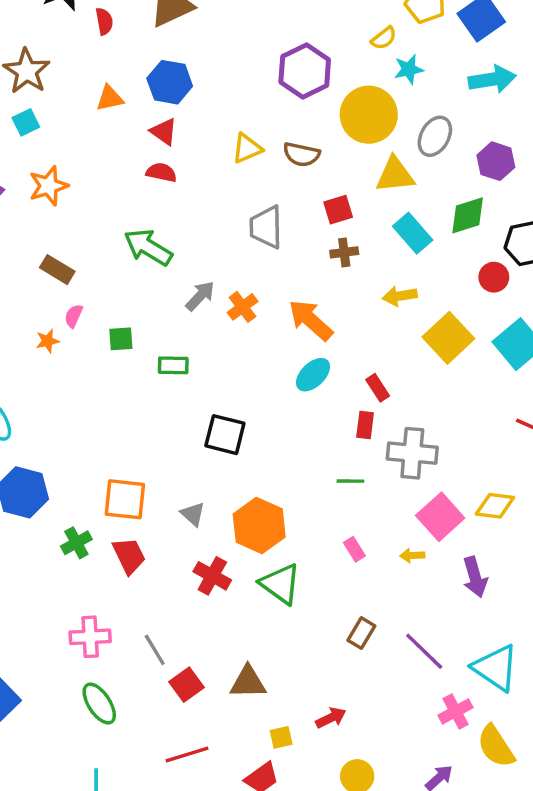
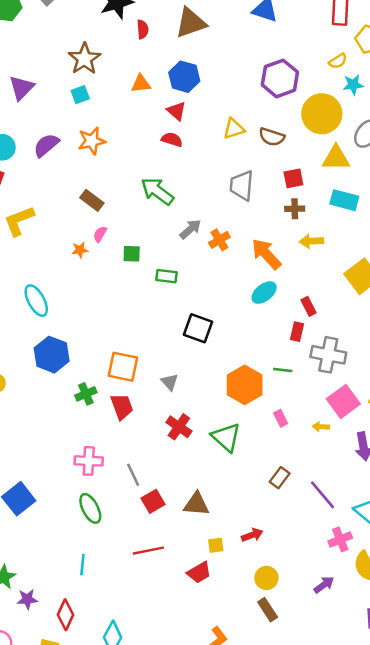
cyan rectangle: (413, 233) -> (344, 200), turned -40
yellow arrow: (400, 296) -> (311, 241), moved
orange hexagon: (259, 526) -> (245, 385), moved

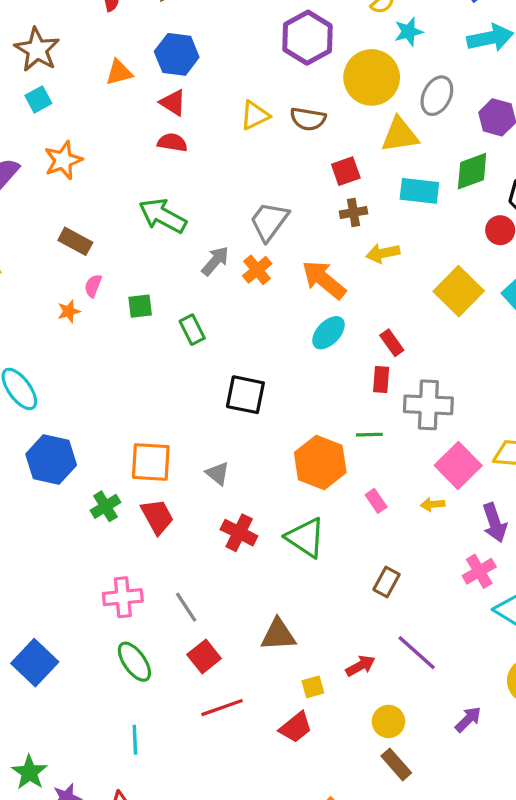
gray trapezoid: (242, 186) -> (269, 221), moved, turned 40
green rectangle: (167, 276) -> (192, 330), turned 65
purple line: (322, 495) -> (417, 653), moved
red square: (153, 501) -> (204, 657), moved
pink cross: (340, 539) -> (479, 571), moved

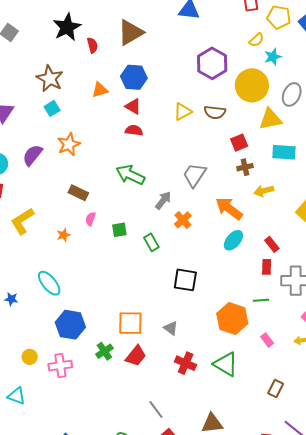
orange cross: (257, 270) -> (183, 220), moved
orange star: (69, 311) -> (64, 235), moved
red trapezoid: (157, 517) -> (136, 356), turned 70
pink cross: (123, 597) -> (60, 366), moved

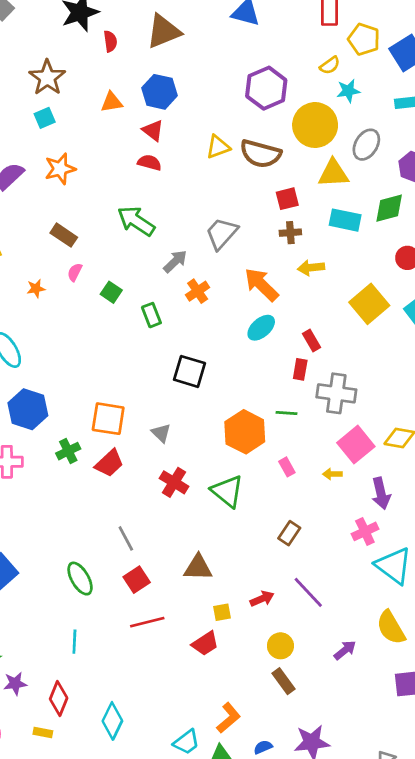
brown semicircle: (215, 112) -> (261, 154), size x1.4
green square: (119, 230) -> (111, 292), turned 35

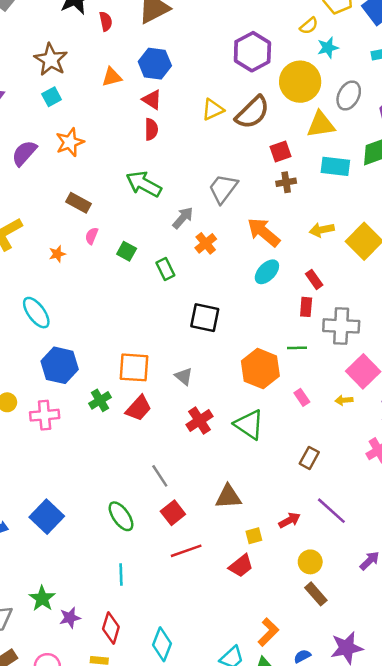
brown semicircle: (261, 154) -> (252, 112), turned -54
red semicircle: (149, 163) -> (151, 129), turned 80
yellow arrow: (311, 268) -> (322, 230), moved
red cross: (174, 482) -> (199, 421), turned 30

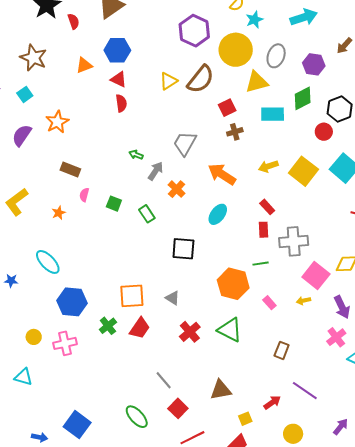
cyan square: (52, 97) -> (25, 94), moved
green arrow: (144, 184) -> (136, 155), moved, size x0.5
cyan ellipse: (267, 272) -> (218, 214), moved

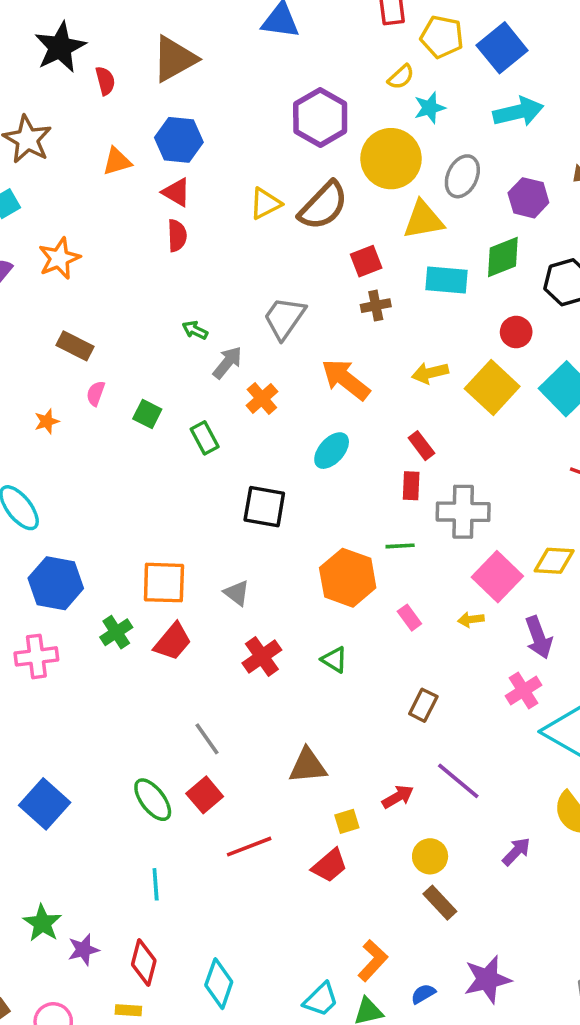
red circle: (324, 132) -> (516, 332), moved
green triangle: (230, 330) -> (334, 660), size x0.6
red square: (178, 408) -> (205, 795), moved

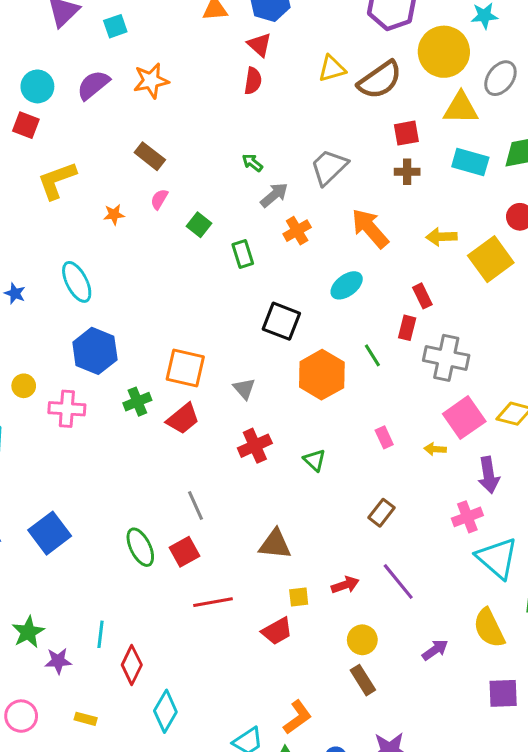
green line: (400, 546) -> (372, 355), moved, turned 50
orange hexagon: (348, 578) -> (322, 375), moved
cyan line: (156, 884) -> (100, 634), moved
red diamond: (144, 963) -> (132, 665), moved

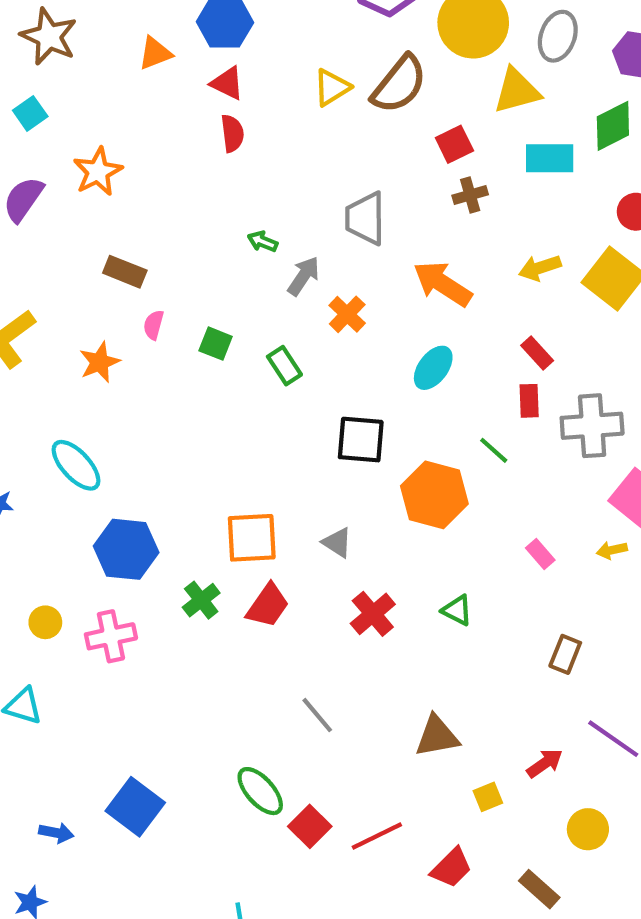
gray trapezoid: (329, 167) -> (365, 218), turned -30
orange star: (114, 214) -> (100, 362), size x1.4
red square: (184, 552) -> (310, 826), moved
red trapezoid: (277, 631) -> (451, 868), moved
brown rectangle: (363, 680) -> (539, 889), moved

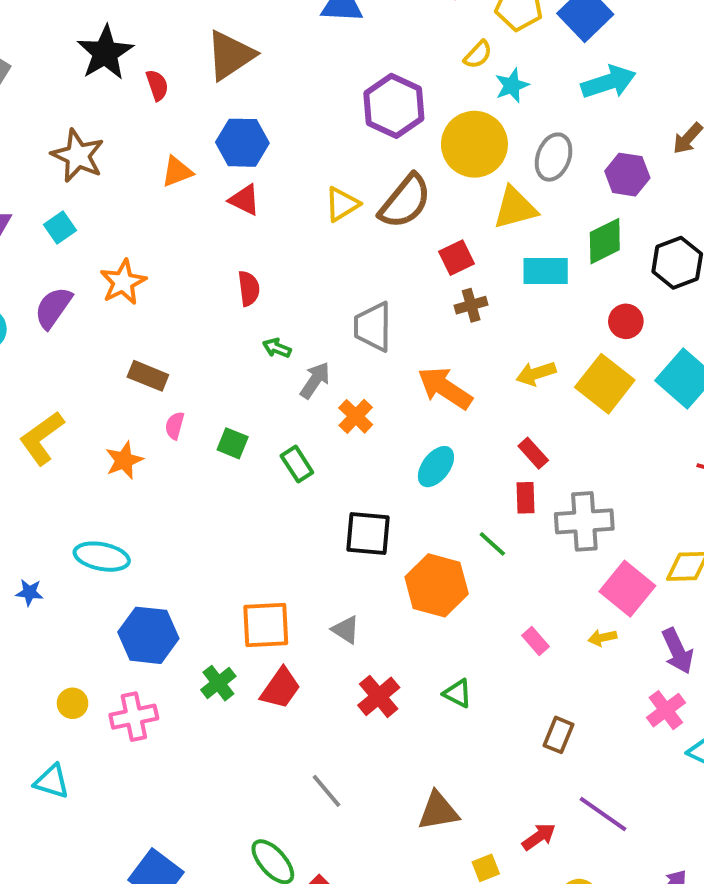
red semicircle: (232, 133) -> (249, 288), moved
cyan ellipse: (76, 465) -> (102, 557), turned -36

